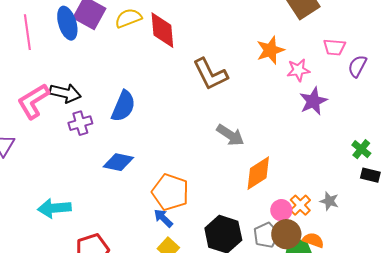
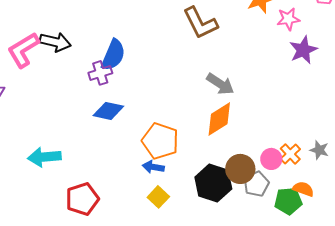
purple cross: (80, 123) -> (100, 73), moved
orange diamond: (258, 173) -> (219, 119), moved
blue arrow: (163, 218) -> (153, 167), turned -35
brown circle: (286, 234) -> (240, 169), moved

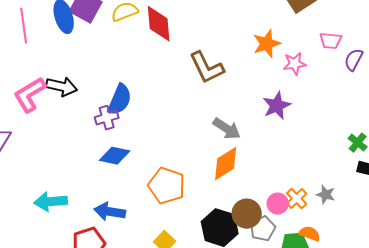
purple star: (303, 50) -> (277, 106), moved
blue arrow: (153, 167) -> (110, 212), moved, size x1.4

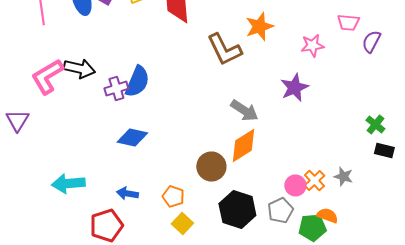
orange star: (267, 44) -> (259, 26), moved
purple cross: (107, 118) -> (116, 88), moved
orange pentagon: (167, 186) -> (173, 196), moved, size x0.6
blue arrow: (110, 212) -> (127, 194), size x0.7
brown circle: (247, 214) -> (211, 166), moved

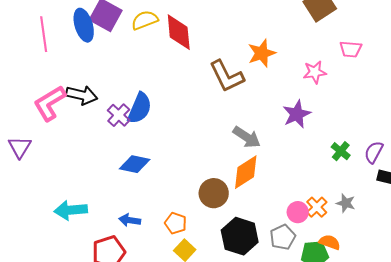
purple semicircle: (371, 42) -> (374, 152), moved
purple cross: (116, 88) -> (119, 115), turned -30
green cross: (375, 124) -> (341, 151), moved

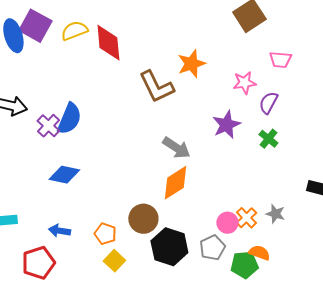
green cross: (341, 151) -> (268, 139), moved
purple semicircle: (374, 152) -> (268, 103), moved
brown circle: (214, 193) -> (143, 219), moved

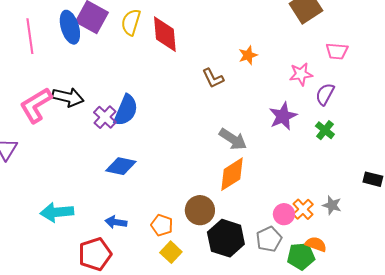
yellow semicircle: (74, 31) -> (131, 22), turned -52
orange star: (191, 64) -> (248, 55), size x0.7
brown L-shape: (156, 87) -> (213, 78), size x0.6

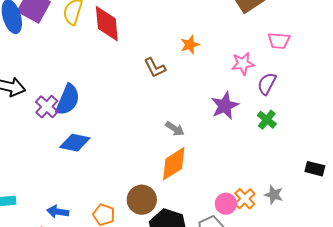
gray arrow: (233, 139) -> (175, 129), size x0.7
blue diamond: (121, 166) -> (75, 143), moved

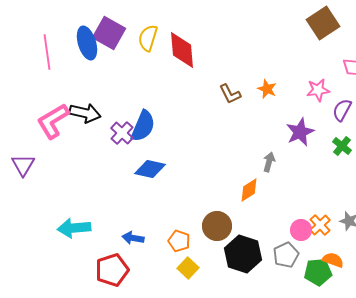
orange star: (190, 45) -> (267, 89), moved, turned -30
gray arrow: (175, 129) -> (269, 162), moved, turned -108
orange diamond: (174, 164) -> (249, 190), size x0.7

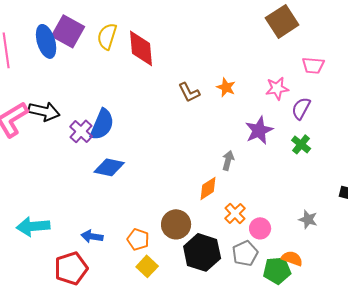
orange cross: (320, 225) -> (235, 213), moved

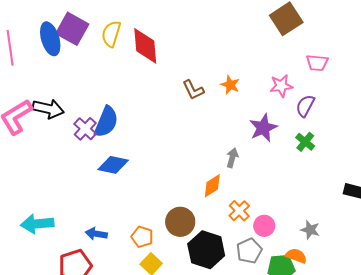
gray star: (308, 219) -> (310, 230), moved

